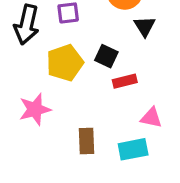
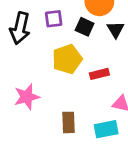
black square: (106, 56) -> (85, 27), moved
yellow pentagon: (65, 63) -> (67, 59), moved

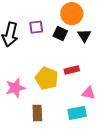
yellow pentagon: (67, 59) -> (47, 78), moved, turned -30
brown rectangle: (68, 122) -> (37, 113), moved

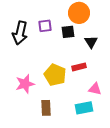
black square: (60, 33) -> (68, 32), turned -32
black triangle: (84, 36) -> (91, 42), moved

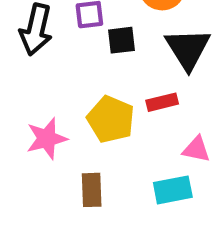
black square: (68, 32) -> (122, 40), moved
black triangle: (91, 42) -> (188, 49), size x1.6

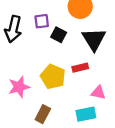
black square: (122, 40) -> (59, 35), turned 35
brown rectangle: (92, 190) -> (43, 114), turned 30

